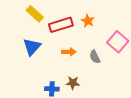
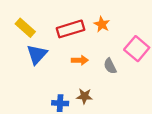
yellow rectangle: (35, 14) -> (25, 28), moved

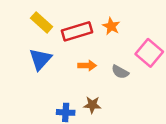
yellow rectangle: (25, 28) -> (42, 22), moved
gray semicircle: (110, 66) -> (120, 72), turned -35

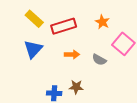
orange star: (111, 26) -> (102, 22), moved

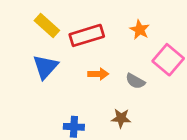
brown star: (76, 87) -> (121, 118), moved

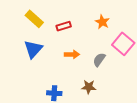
red rectangle: (87, 35) -> (64, 26), size x0.6
gray semicircle: (135, 81) -> (99, 60), turned 96

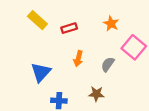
blue triangle: (33, 49) -> (41, 72), moved
orange arrow: (72, 54) -> (78, 59), turned 104

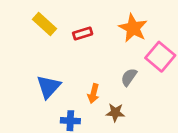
orange star: (111, 24) -> (133, 28), size x1.5
orange arrow: (78, 59) -> (93, 93), moved

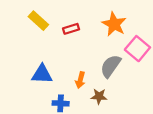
gray semicircle: (129, 77) -> (111, 66), size x1.5
blue triangle: (49, 87) -> (42, 74), turned 50

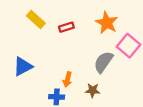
blue triangle: (42, 74) -> (23, 66), moved, turned -30
orange arrow: (80, 80) -> (67, 79), moved

